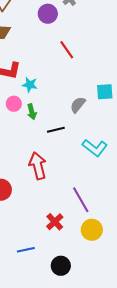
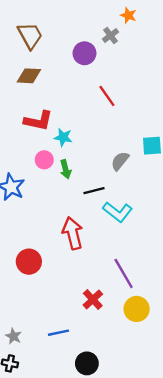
cyan L-shape: (95, 148) -> (118, 212), moved
black circle: (61, 266) -> (87, 363), moved

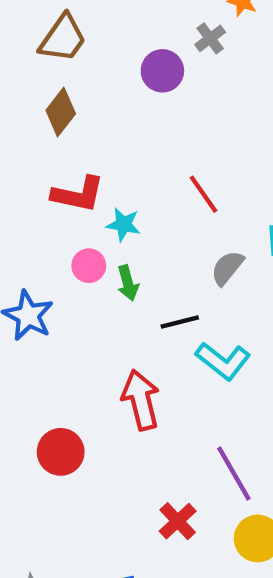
brown trapezoid: (30, 36) -> (63, 38), turned 64
brown diamond: (29, 76) -> (61, 112), turned -55
red line: (107, 96) -> (204, 194), moved

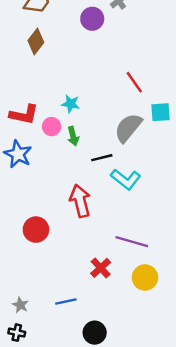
red L-shape: (78, 194) -> (24, 115), moved
red line: (204, 194) -> (134, 82), moved
gray semicircle: (227, 268) -> (128, 128), size x1.5
purple line: (234, 474) -> (132, 242), turned -44

